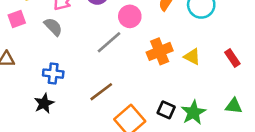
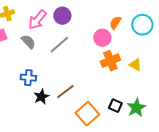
pink circle: (130, 16) -> (102, 38), moved
gray line: (109, 42) -> (59, 45), moved
black star: (44, 103) -> (41, 97), moved

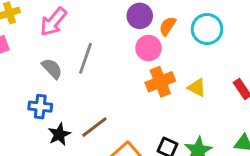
purple circle: (62, 16) -> (140, 16), moved
gray semicircle: (28, 42) -> (52, 69), moved
gray line: (59, 45) -> (86, 58), turned -30

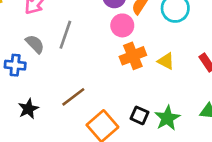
blue cross: (40, 107) -> (15, 65), moved
black star: (59, 134) -> (28, 109), moved

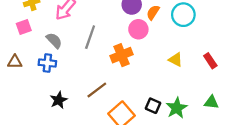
gray semicircle: (35, 44) -> (54, 41), moved
orange cross: (133, 56) -> (122, 55), moved

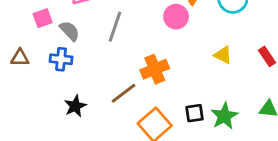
pink square: (24, 27) -> (43, 18), moved
orange cross: (122, 55) -> (155, 69), moved
black square: (153, 106) -> (194, 113), turned -32

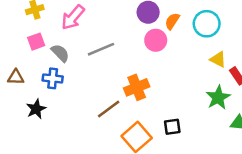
gray line: (115, 27) -> (101, 49), turned 48
yellow triangle: (223, 55) -> (218, 59), moved
black star: (75, 106) -> (36, 109), moved
green star: (224, 116) -> (218, 98), moved

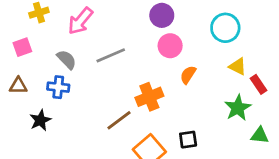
orange semicircle: (172, 21) -> (188, 75), moved
pink square: (36, 42) -> (22, 47), moved

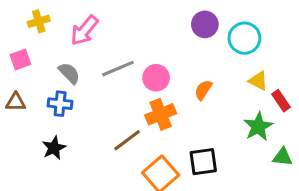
purple circle: (162, 15) -> (205, 24), moved
pink circle: (170, 46) -> (156, 78), moved
black star: (40, 120) -> (54, 148), moved
black square: (188, 140) -> (203, 162), size x1.4

